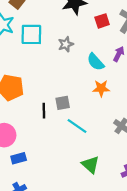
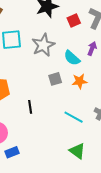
gray star: (66, 44) -> (43, 45), size x1.6
gray square: (63, 103) -> (55, 79), moved
cyan line: (77, 126) -> (74, 117), moved

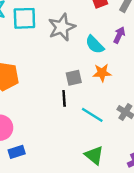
gray square: (55, 79) -> (74, 78), moved
black line: (30, 107) -> (64, 98), moved

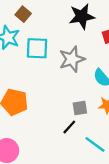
black line: (64, 98) -> (69, 127), turned 42

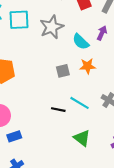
black line: (69, 127) -> (58, 110), moved, turned 64

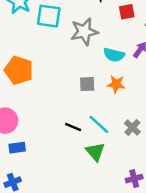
cyan semicircle: (81, 42) -> (114, 55), turned -42
green triangle: (82, 138) -> (95, 152), moved

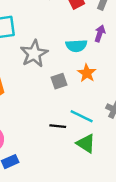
gray star: (84, 32) -> (34, 54), moved
orange star: (116, 84) -> (87, 73), turned -30

